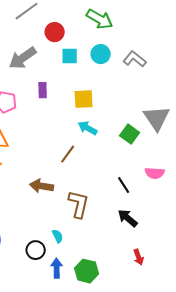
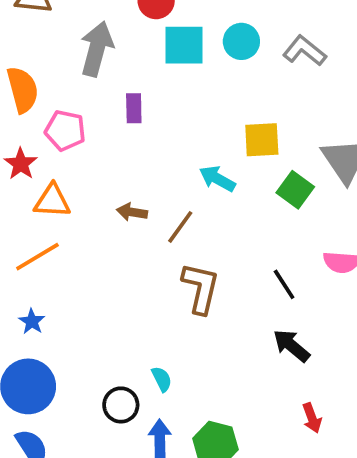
cyan square: (70, 56) -> (184, 45), size x1.4
gray arrow: (23, 58) -> (97, 49), turned 140
yellow square: (84, 99) -> (262, 140), moved
brown arrow: (42, 186) -> (132, 212), moved, size x0.7
brown L-shape: (79, 204) -> (201, 288), moved

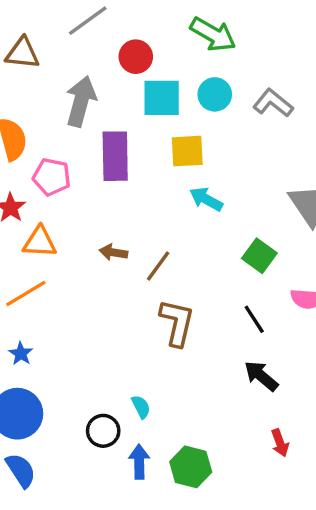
purple rectangle: (134, 108) -> (115, 156), size x1.8
yellow square: (262, 140) -> (187, 151), moved
cyan arrow: (217, 179) -> (206, 199), moved
green square: (295, 190) -> (259, 256), moved

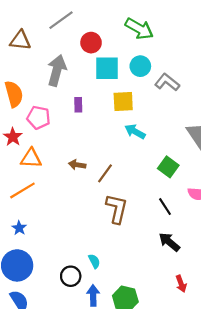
gray L-shape: (273, 103) -> (167, 82), moved
purple rectangle: (115, 156) -> (78, 105), size x0.5

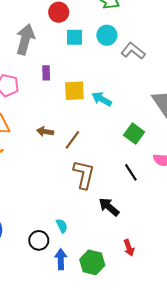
cyan square: (107, 68) -> (74, 37), size x0.7
yellow square: (123, 102) -> (74, 91), moved
black arrow: (169, 242) -> (109, 207), moved
red arrow: (181, 284) -> (129, 248), moved

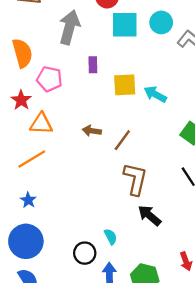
cyan square: (74, 37) -> (125, 25), size x1.4
black arrow: (109, 207) -> (149, 215), moved

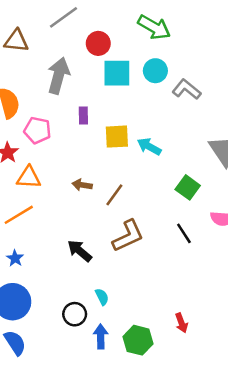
brown L-shape: (135, 179) -> (128, 236), turned 52
black arrow: (149, 215) -> (80, 251), moved

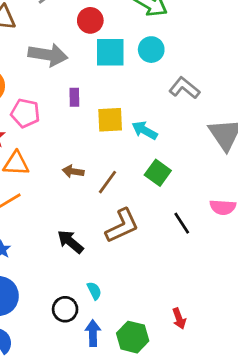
gray arrow: (59, 76) -> (48, 55), turned 84
gray L-shape: (186, 89) -> (184, 88), moved
green square: (188, 187) -> (158, 173), moved

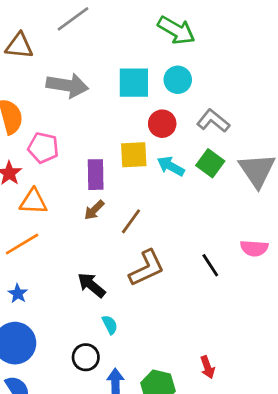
red circle: (90, 20) -> (162, 124), moved
purple rectangle: (74, 97) -> (96, 175), moved, size x1.5
brown arrow: (73, 171) -> (94, 210), turned -54
green square: (158, 173) -> (210, 163), moved
cyan semicircle: (94, 291) -> (110, 325), moved

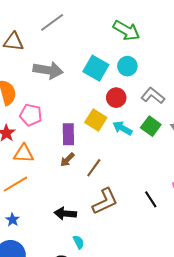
cyan square: (134, 83) -> (96, 68), turned 30
yellow square: (134, 155) -> (96, 120), turned 35
black arrow: (91, 285) -> (65, 214), turned -35

